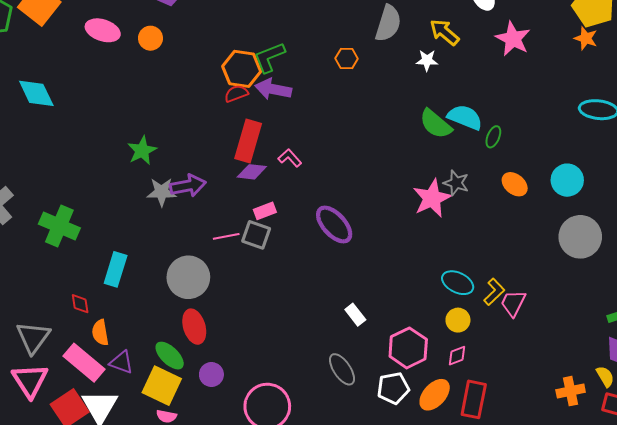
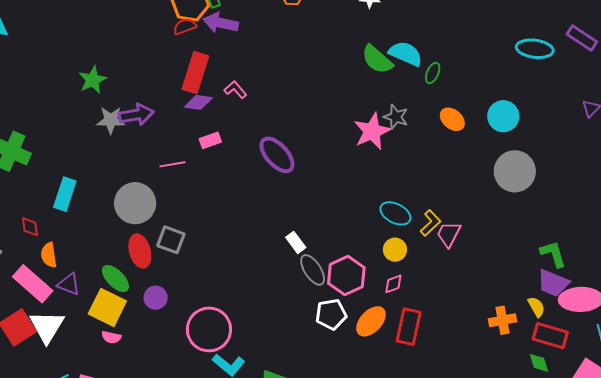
gray square: (256, 235) -> (171, 240), moved
gray ellipse: (342, 369) -> (313, 270), moved

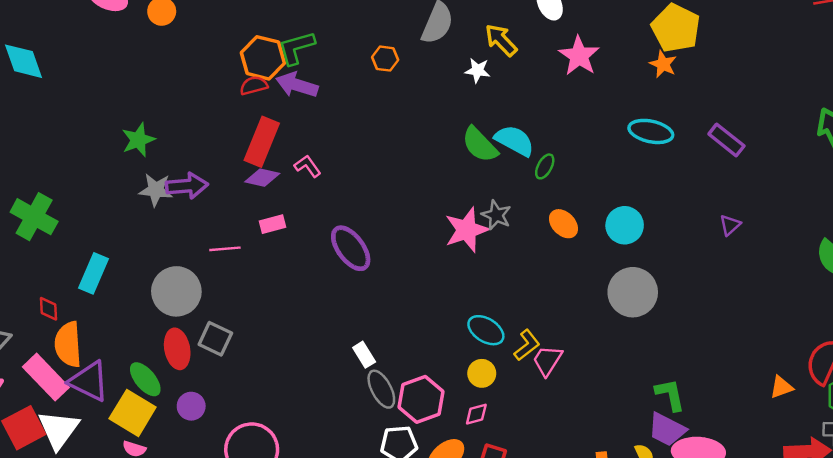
cyan ellipse: (535, 49) -> (651, 131), moved
orange semicircle: (49, 255) -> (68, 344), size x1.5
purple triangle: (69, 284) -> (89, 381), size x1.5

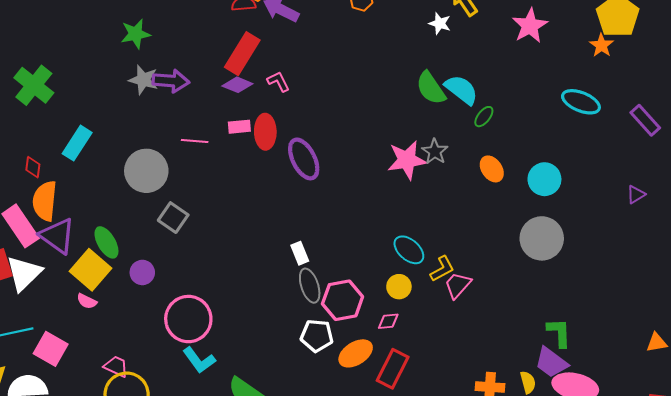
red ellipse: (177, 349) -> (265, 132), moved

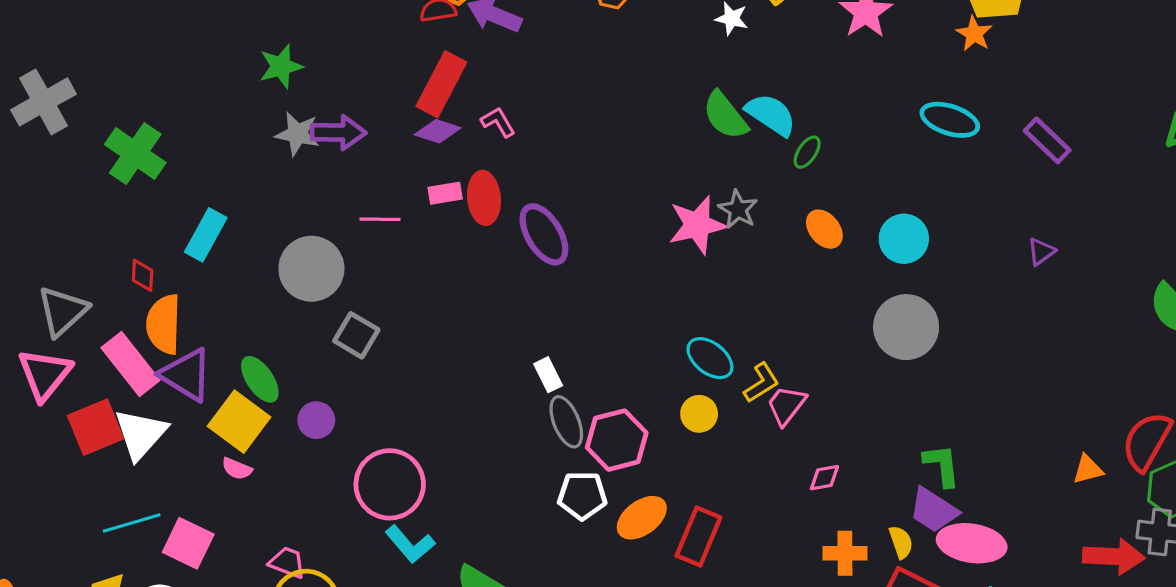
pink diamond: (388, 321) -> (824, 478), moved

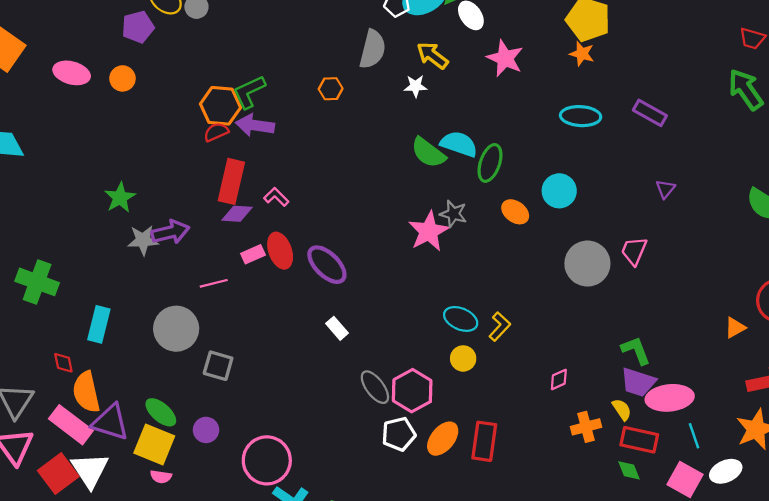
green ellipse: (807, 152) -> (490, 163), size x1.6
cyan circle: (904, 239) -> (559, 191), moved
white rectangle: (548, 375) -> (337, 328), moved
pink trapezoid: (786, 405) -> (634, 251), moved

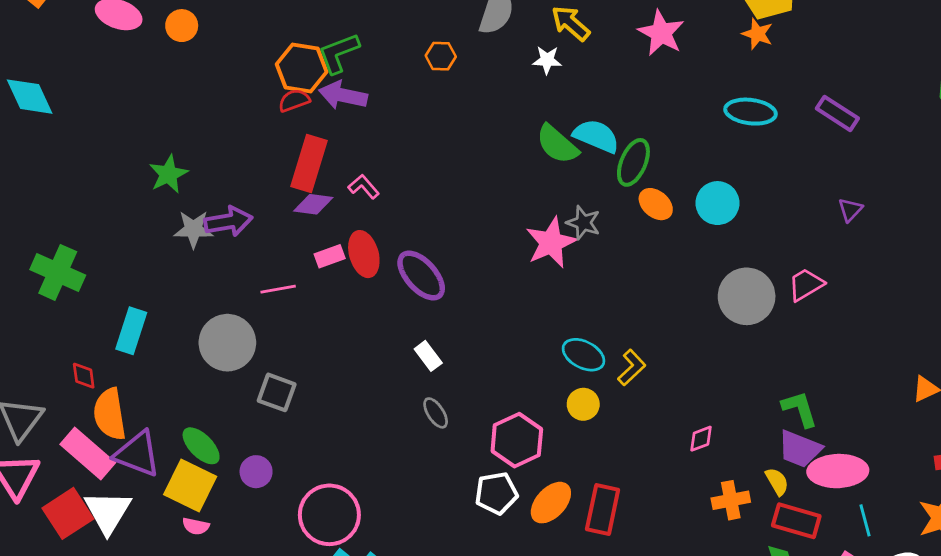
orange ellipse: (515, 212) -> (656, 204), moved
pink trapezoid: (634, 251) -> (806, 285), turned 32
gray ellipse: (375, 387) -> (436, 413), moved, size x0.7

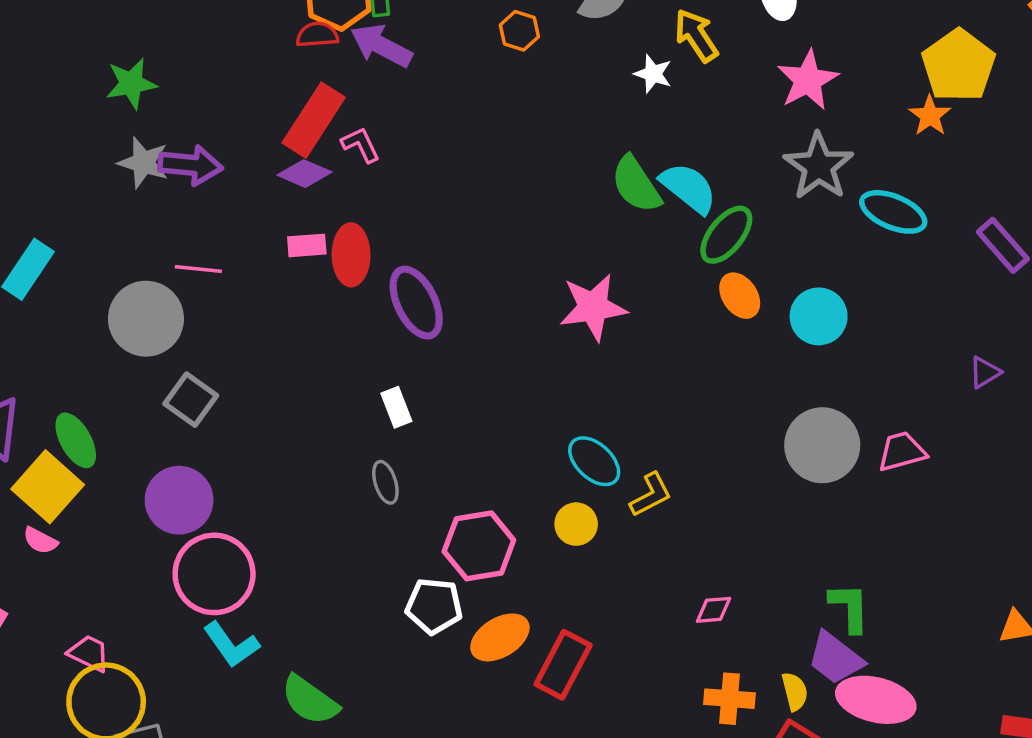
pink L-shape: (364, 187) -> (361, 145), moved
gray star: (583, 223) -> (819, 166), moved, size x1.5
pink line: (278, 289) -> (198, 269), moved
purple circle: (256, 472) -> (179, 500), moved, size x1.6

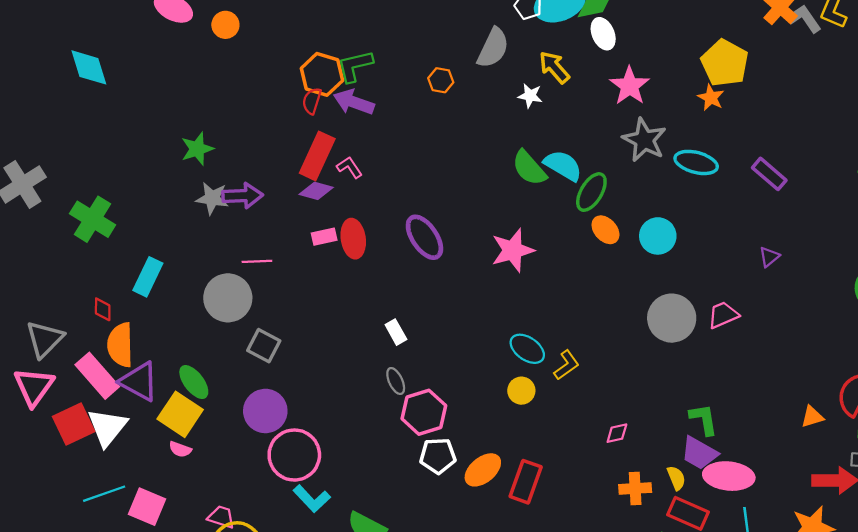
red semicircle: (317, 35) -> (312, 101), turned -60
purple ellipse: (416, 303) -> (424, 237), moved
pink hexagon: (479, 546) -> (424, 412), moved

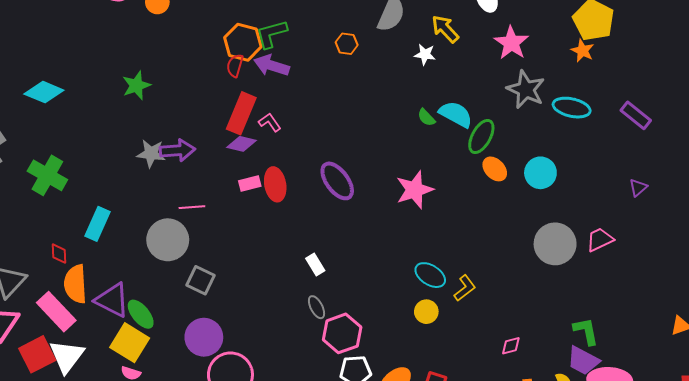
cyan diamond: (89, 67) -> (44, 92), moved, turned -48
green star: (197, 149) -> (136, 85), moved
green semicircle: (529, 168) -> (426, 117), size x0.6
purple triangle: (139, 382) -> (112, 300), moved

